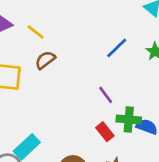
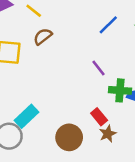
red rectangle: (105, 132) -> (99, 117), moved

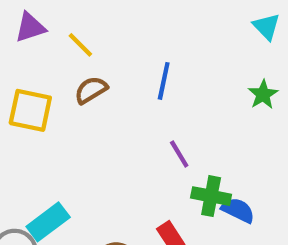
blue line: (108, 25) -> (164, 81), moved, turned -40

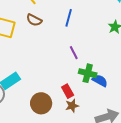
brown semicircle: (91, 90) -> (34, 20), turned -126

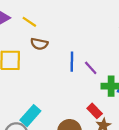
blue line: (69, 18) -> (72, 62), moved

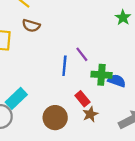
blue line: (72, 62) -> (64, 66), moved

